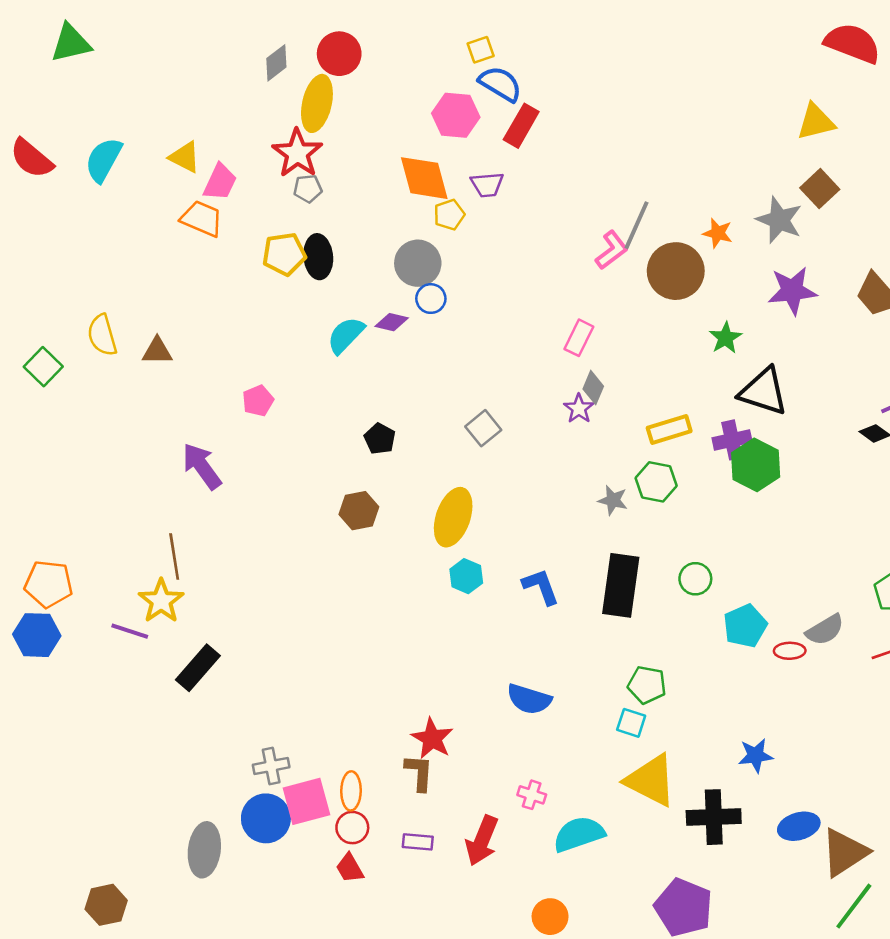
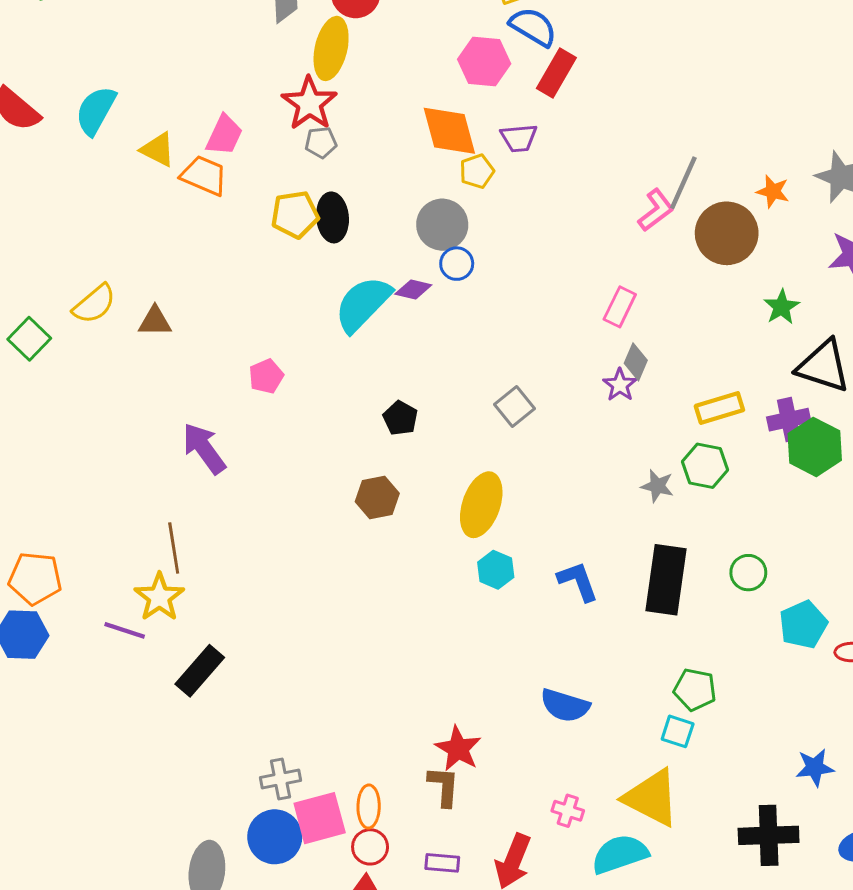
yellow triangle: (185, 157) -> (158, 150), moved
yellow semicircle: (102, 335) -> (94, 304), turned -114
cyan semicircle: (346, 335) -> (363, 304), size x1.4
yellow triangle: (651, 780) -> (652, 798), moved

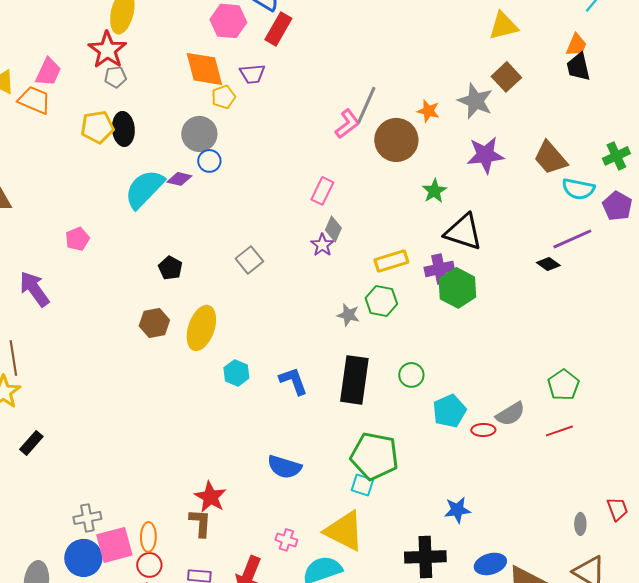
yellow ellipse: (481, 505) -> (201, 328), moved
black rectangle: (200, 671) -> (31, 443), size x0.7
green pentagon: (695, 690) -> (374, 456), size x1.6

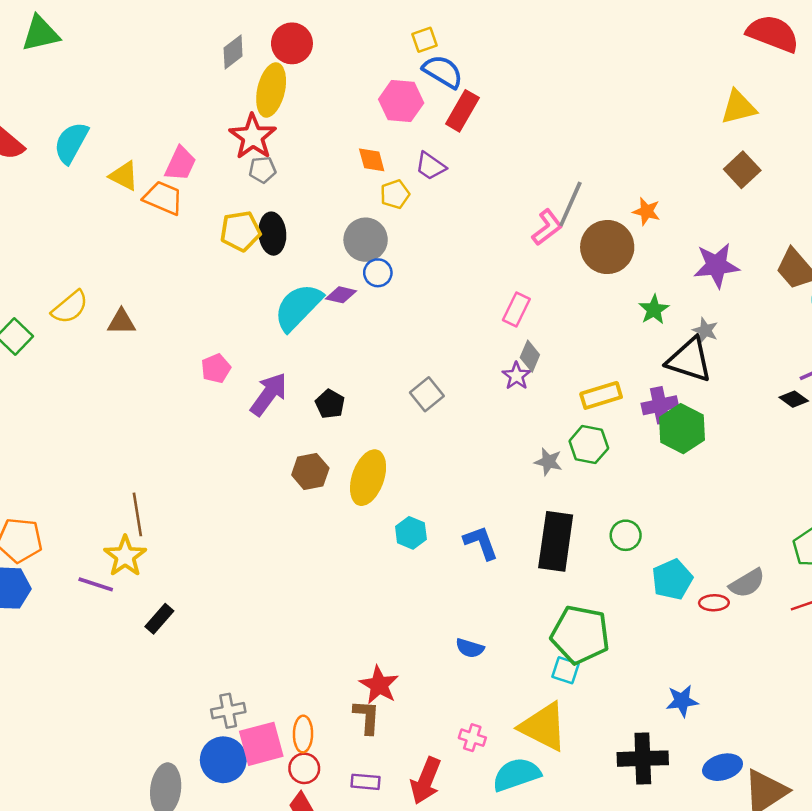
orange diamond: (204, 69) -> (372, 160), size x0.6
purple trapezoid: (252, 74) -> (431, 166), turned 40
gray star: (475, 101) -> (705, 330), moved, size x0.6
purple arrow: (34, 289) -> (269, 394), moved, turned 72
blue semicircle: (284, 467) -> (470, 648), size x0.7

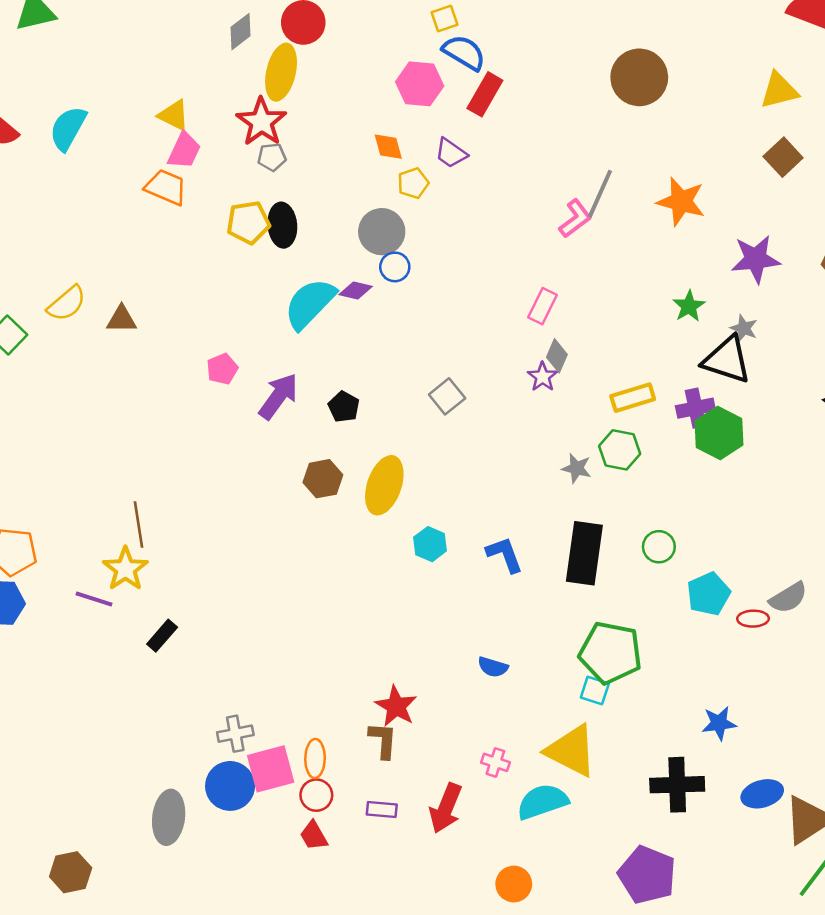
yellow triangle: (124, 176) -> (174, 115), moved
orange star: (646, 211) -> (681, 202), size x1.6
brown circle: (607, 247) -> (639, 77), moved

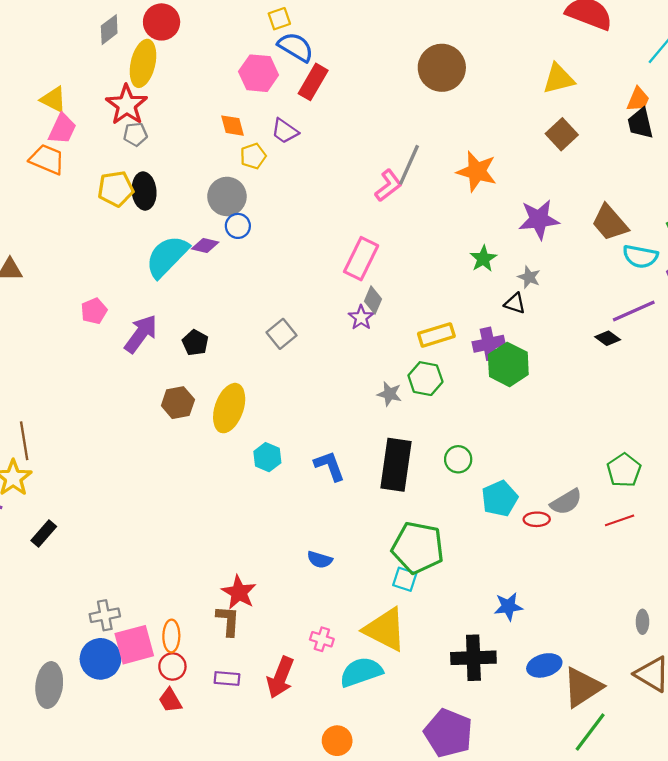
pink rectangle: (543, 306) -> (361, 259), size x1.4
black triangle: (727, 360) -> (515, 303), size x0.5

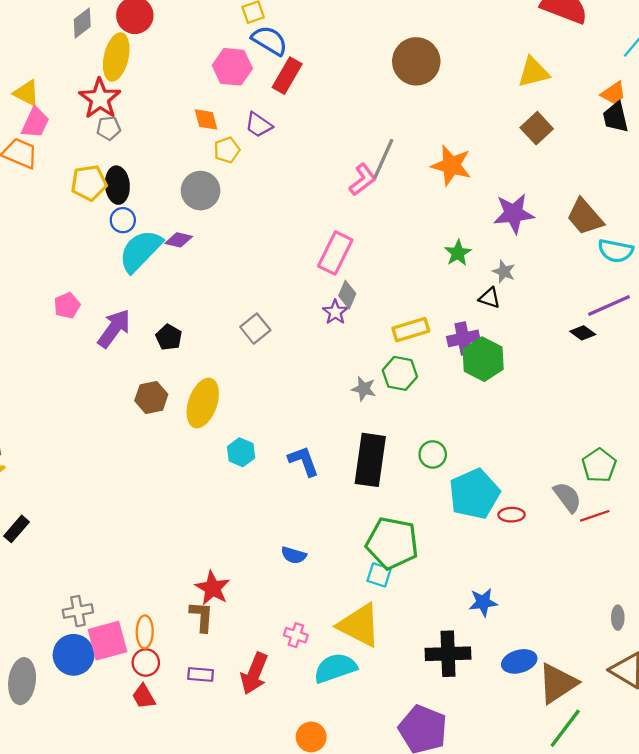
orange trapezoid: (638, 99) -> (613, 93), turned 32
blue circle: (238, 226) -> (123, 220), moved
cyan pentagon: (500, 499) -> (474, 494), size x1.4
gray semicircle: (566, 502) -> (567, 497), moved, turned -96

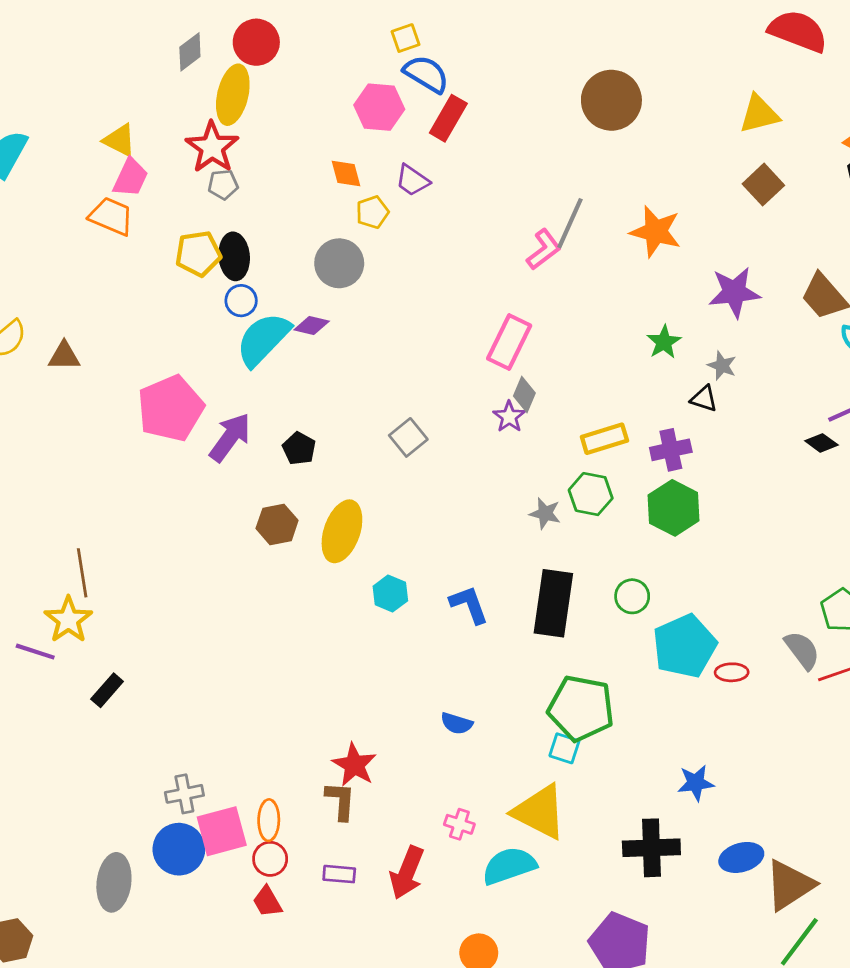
pink pentagon: (67, 306) -> (171, 408), size x2.0
green hexagon: (483, 359) -> (674, 508), moved

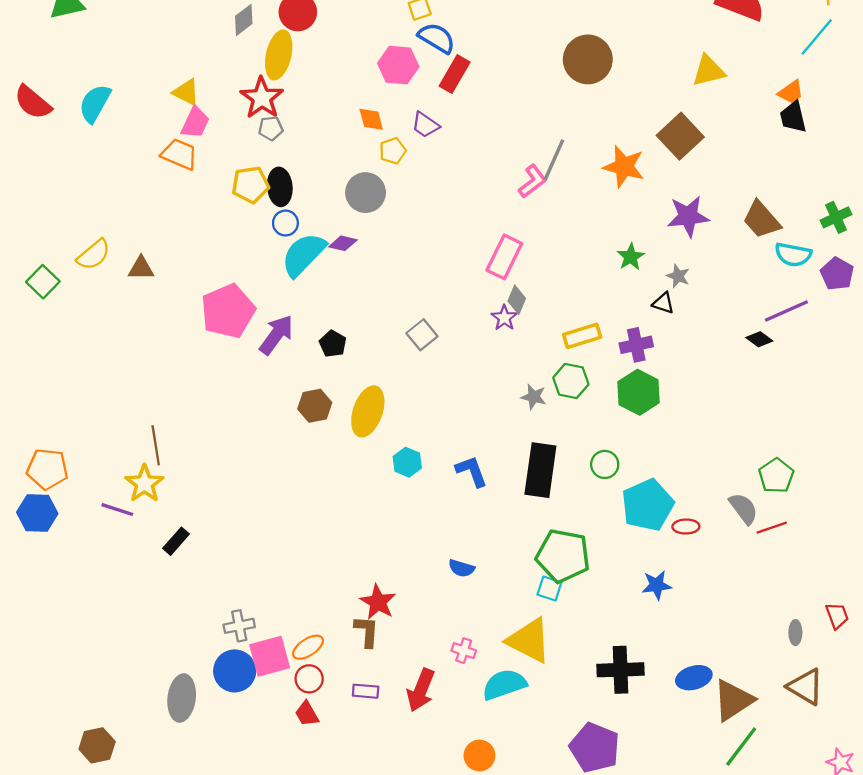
brown square: (763, 185) -> (680, 136), moved, size x1.4
blue star: (696, 783) -> (657, 585), moved
orange ellipse: (269, 820) -> (308, 647), turned 56

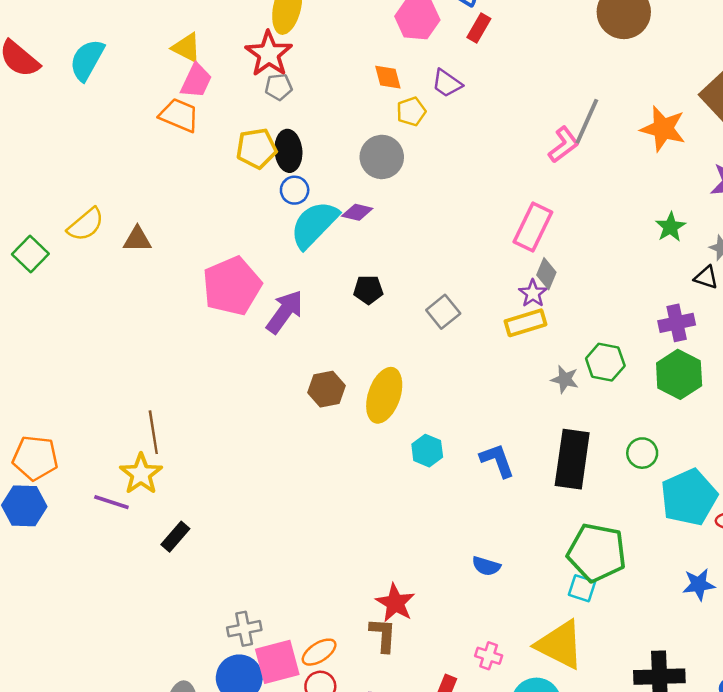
red rectangle: (455, 74) -> (479, 28), size x0.7
yellow rectangle: (582, 336) -> (525, 323), moved
black pentagon: (333, 344) -> (368, 290), moved, turned -30

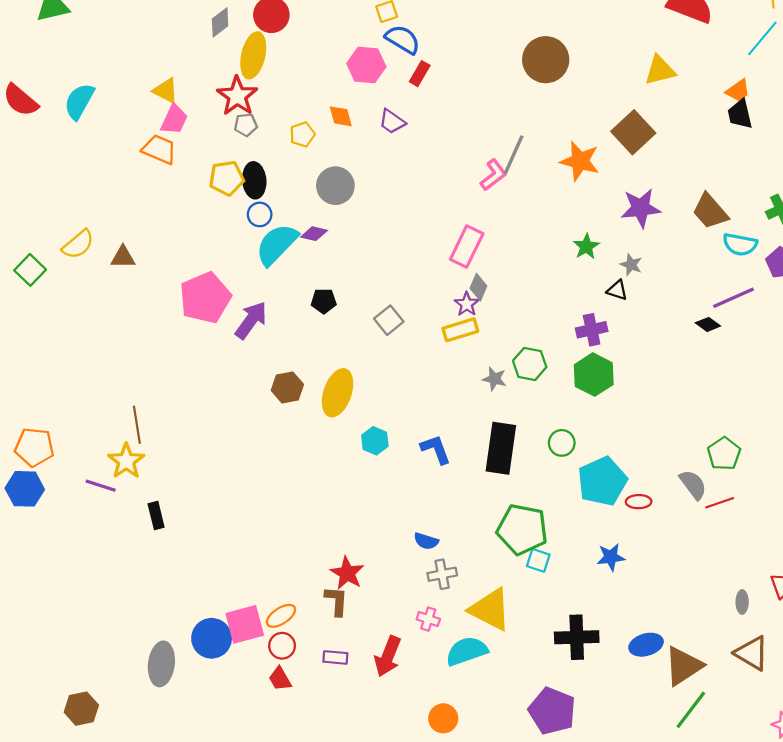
yellow pentagon: (411, 112) -> (302, 134), moved
black rectangle: (175, 537) -> (156, 516), turned -55
cyan square: (582, 588) -> (538, 560), moved
gray cross: (244, 629) -> (442, 574), moved

